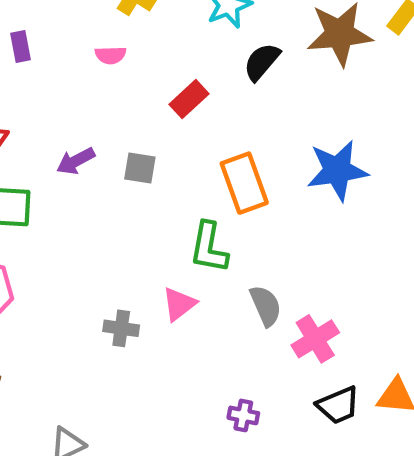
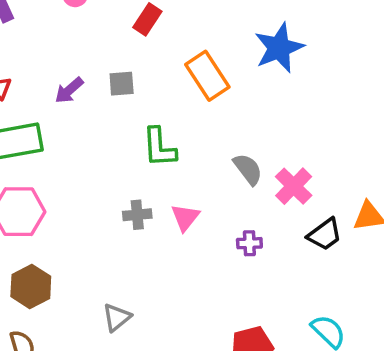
green L-shape: (209, 248) -> (159, 147), moved
pink triangle: (179, 304) -> (185, 217), moved
purple cross: (243, 415) -> (249, 243), moved

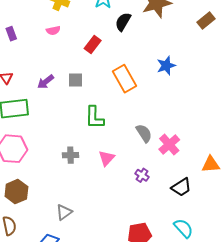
blue star: (279, 48) -> (166, 66), size x0.7
gray cross: (137, 215) -> (70, 155), moved
black trapezoid: (325, 234) -> (181, 187), moved
purple cross: (249, 243) -> (142, 175), turned 32

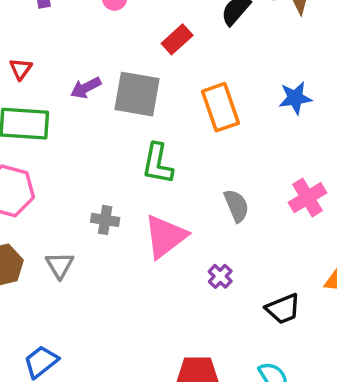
gray square: (76, 80) -> (137, 94), size x1.8
pink cross: (169, 145) -> (308, 198), moved
pink triangle: (107, 158) -> (165, 236), size x1.6
gray triangle: (64, 212) -> (60, 265), moved, turned -36

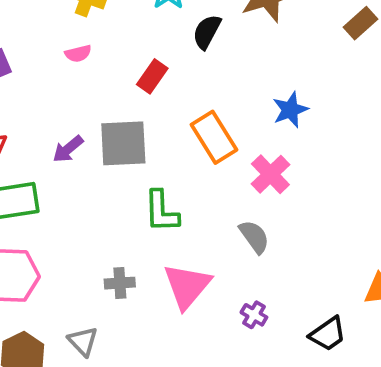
pink cross: (308, 198) -> (270, 174), moved

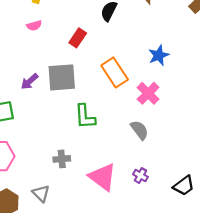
pink triangle: (187, 286) -> (103, 177), moved, turned -32

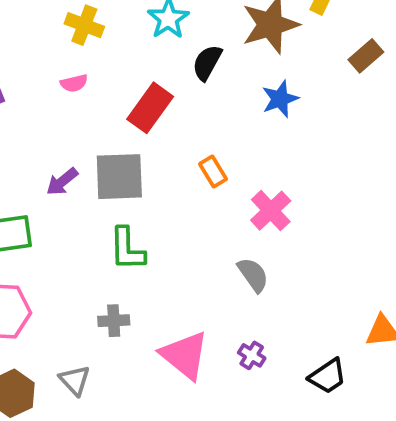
red rectangle: (78, 38) -> (150, 108), size x1.4
blue star: (159, 55) -> (280, 99), moved
orange rectangle: (115, 72) -> (213, 172), size x0.6
green L-shape: (85, 117) -> (127, 249), moved

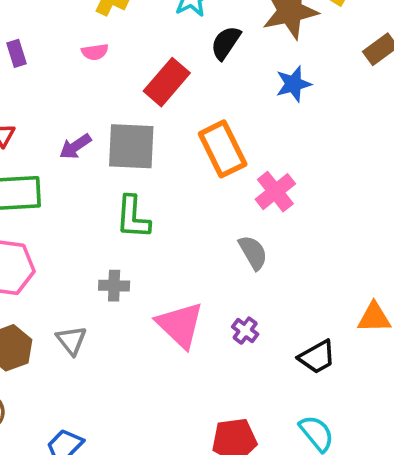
orange rectangle: (213, 172) -> (223, 149), size x1.8

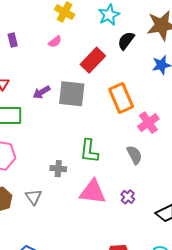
pink semicircle: (95, 52) -> (55, 42), turned -32
green L-shape: (133, 217) -> (89, 151), moved
pink triangle: (180, 325) -> (93, 192), turned -40

